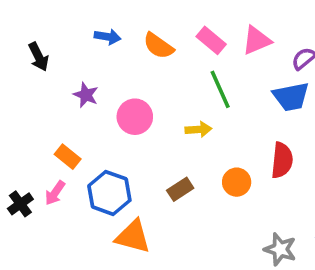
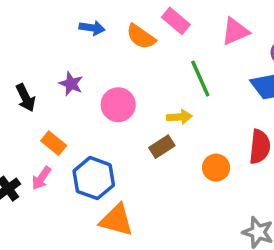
pink rectangle: (211, 40) -> (176, 21), moved
black arrow: (39, 57) -> (26, 98), moved
brown rectangle: (180, 189) -> (162, 147), moved

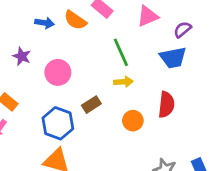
blue arrow: (92, 28) -> (44, 23), moved
yellow arrow: (179, 117) -> (123, 82), moved
blue hexagon: (94, 178) -> (58, 123), moved

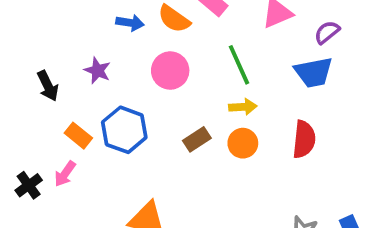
pink circle: (58, 72) -> (170, 71), moved
orange circle: (133, 121) -> (243, 143), moved
blue hexagon: (58, 123) -> (124, 130), moved

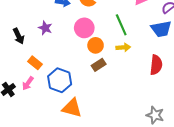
blue hexagon: (124, 130) -> (60, 80), moved
orange circle: (243, 143) -> (96, 45), moved

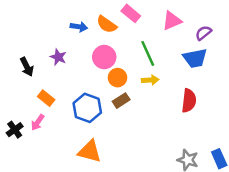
blue hexagon: (60, 80) -> (87, 108), moved

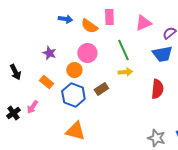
pink rectangle: (131, 13) -> (109, 17), turned 49
blue arrow: (79, 27) -> (65, 19), moved
black arrow: (27, 67) -> (15, 72), moved
orange circle: (118, 78) -> (74, 70), moved
orange rectangle: (46, 98) -> (46, 82), moved

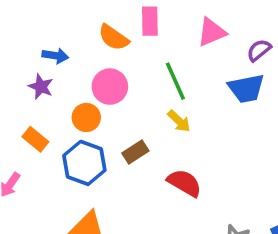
blue arrow: (65, 19) -> (55, 56), moved
yellow arrow: (125, 72) -> (179, 121), turned 48
red semicircle: (157, 89) -> (184, 183), moved, turned -66

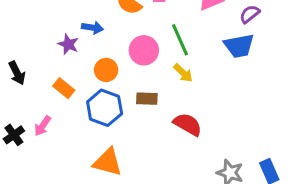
blue arrow: (55, 56) -> (92, 28), moved
pink circle: (110, 87) -> (144, 50), moved
brown rectangle: (135, 152) -> (147, 99), turned 35

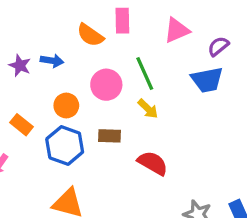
purple star: (68, 44) -> (20, 65), moved

